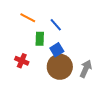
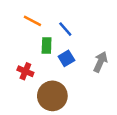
brown circle: (60, 67) -> (52, 96), moved
gray arrow: (86, 69) -> (100, 62), moved

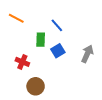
orange line: (32, 21) -> (16, 18), moved
brown circle: (52, 96) -> (36, 86), moved, size x0.7

